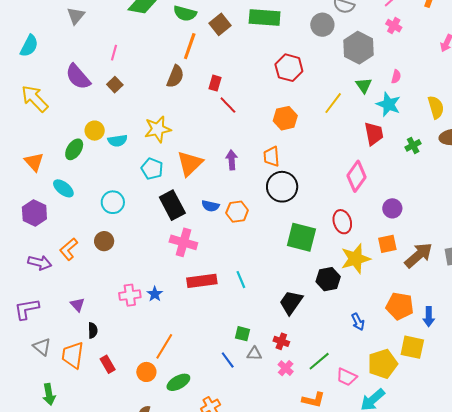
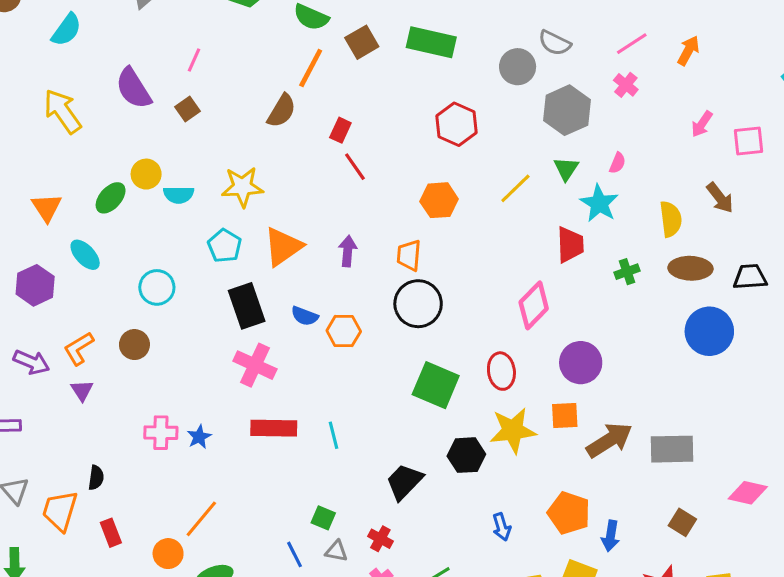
purple circle: (392, 208) -> (581, 363), size x1.4
purple triangle: (77, 305) -> (82, 390), moved

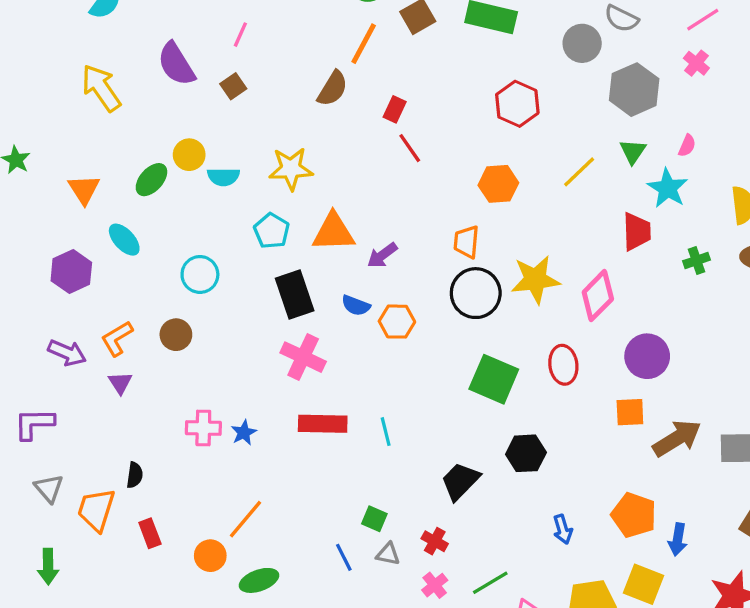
orange triangle: (283, 247) -> (333, 232), turned 33
purple arrow: (348, 251) -> (382, 255), moved, turned -132
yellow star: (513, 430) -> (535, 280), moved

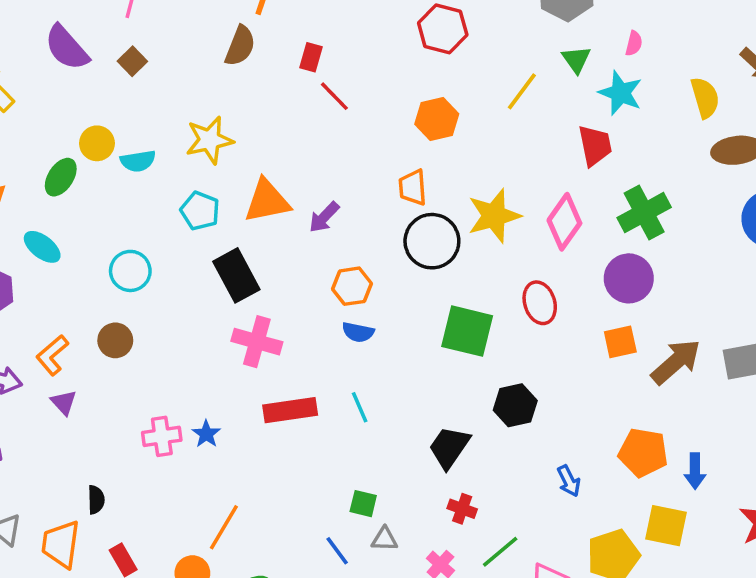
green cross: (697, 260) -> (644, 213), moved, size x1.8
blue semicircle: (356, 305) -> (358, 332), moved
red cross: (435, 541) -> (462, 509), moved

